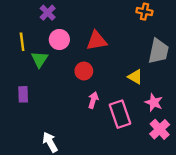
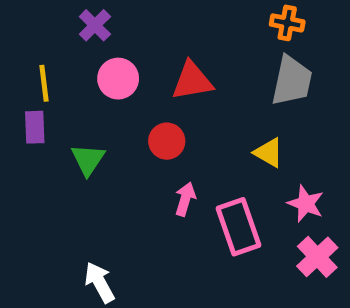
gray trapezoid: (158, 51) -> (292, 81), moved
green triangle: (40, 59) -> (88, 160), moved
purple rectangle: (23, 94) -> (35, 127), moved

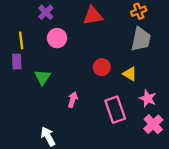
orange cross: (287, 23) -> (139, 11), turned -32
red triangle: (192, 81) -> (93, 16), moved
red circle: (167, 141) -> (102, 67), moved
pink arrow: (185, 199) -> (73, 100), moved

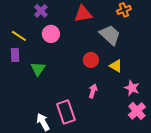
gray trapezoid: (141, 39) -> (110, 35), moved, turned -60
yellow line: (21, 40) -> (19, 36), turned -49
pink arrow: (73, 100) -> (93, 91), moved
pink rectangle: (115, 110) -> (66, 112), moved

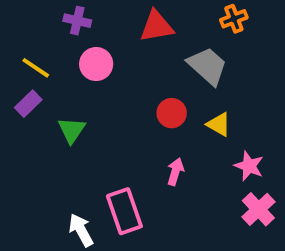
purple cross: (41, 11) -> (77, 21), turned -32
purple rectangle: (15, 55) -> (28, 104), turned 48

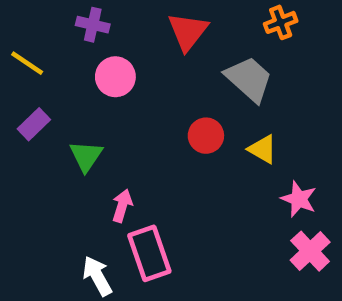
red triangle: (157, 26) -> (188, 31), turned -42
yellow line: (36, 68) -> (27, 63), moved
pink arrow: (175, 172) -> (122, 206), moved

